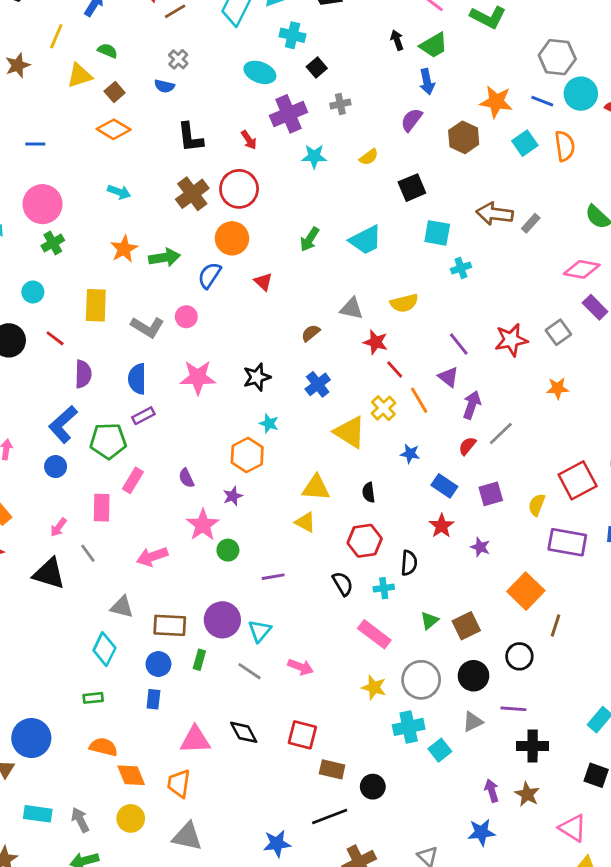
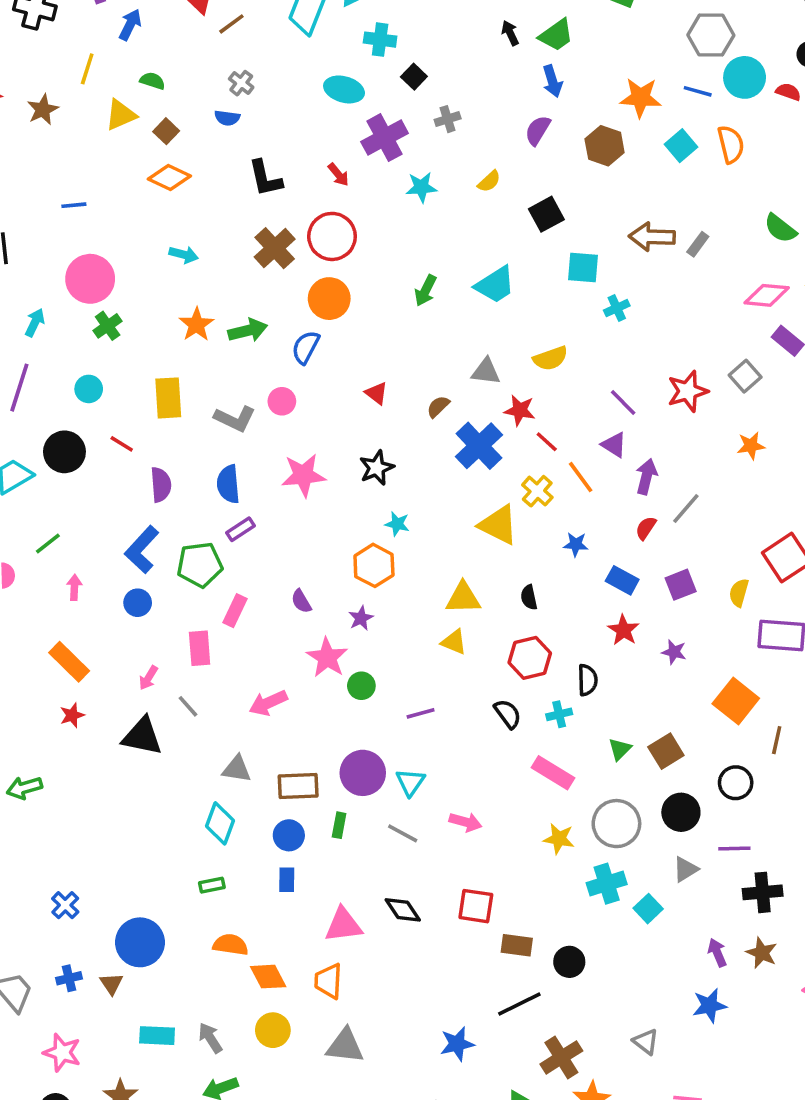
red triangle: (263, 282) -> (376, 393), moved
blue cross: (318, 384) -> (479, 446), moved, size x1.5

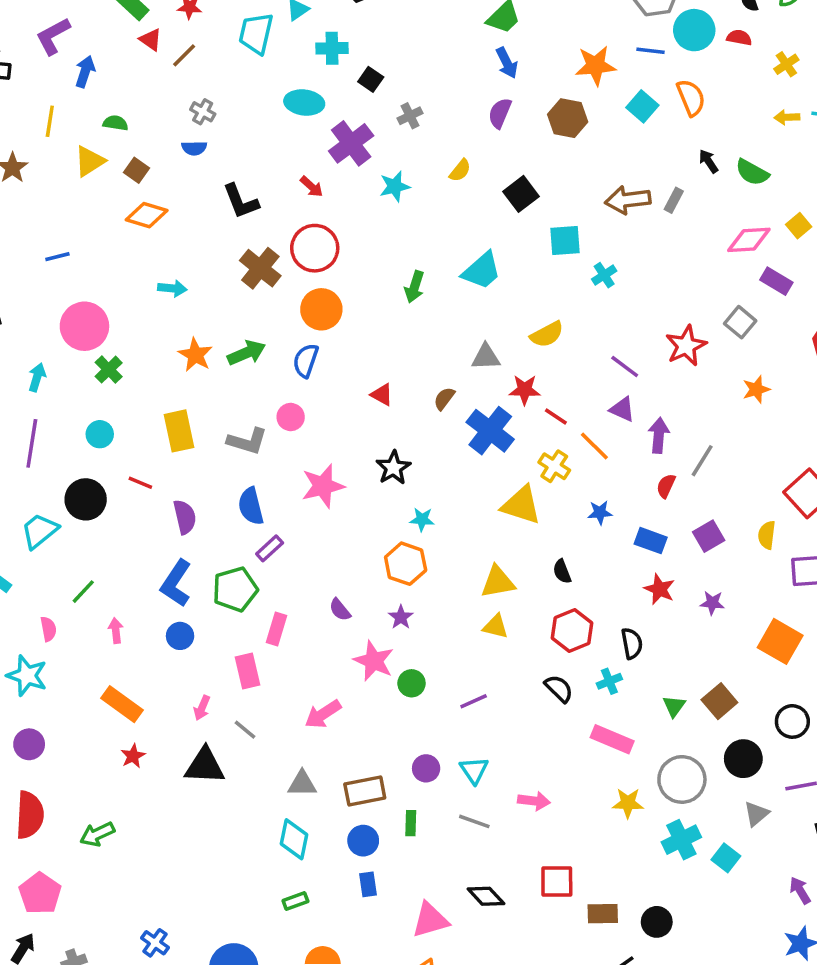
black arrow: (510, 33) -> (708, 161), moved
purple circle: (363, 773) -> (426, 768), size x0.6

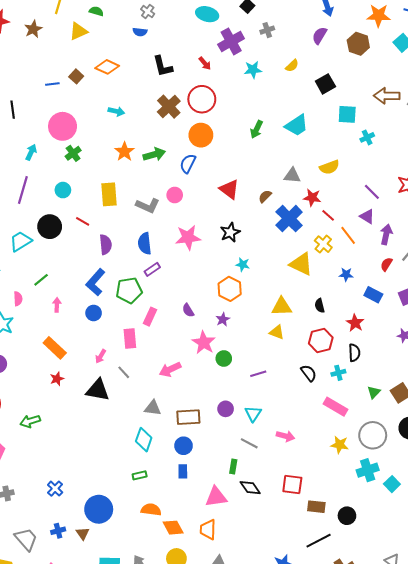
brown square: (136, 170) -> (76, 76), moved
red triangle: (382, 395) -> (229, 189), size x1.5
red star: (659, 589) -> (355, 323), moved
green rectangle: (411, 823) -> (233, 467), moved

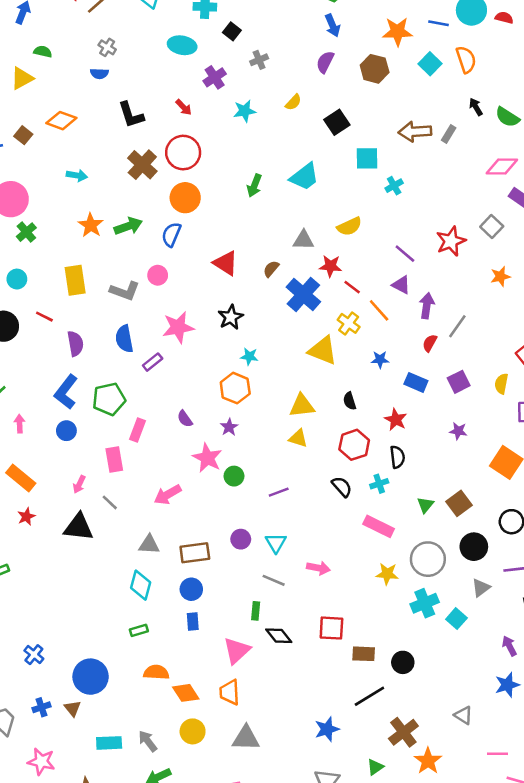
purple cross: (231, 41) -> (215, 77), size x0.7
purple rectangle: (152, 269) -> (153, 362), moved
pink triangle: (216, 497) -> (237, 651), turned -30

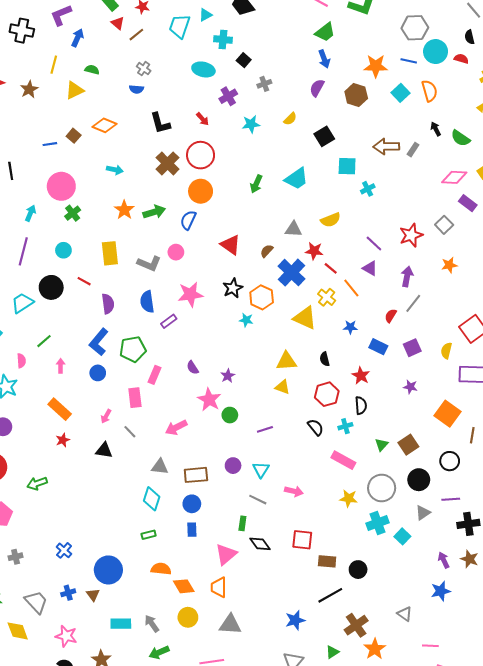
purple arrow: (427, 306) -> (407, 276), moved
orange hexagon: (235, 388) -> (262, 297), moved
black triangle: (79, 527) -> (104, 450), size x0.7

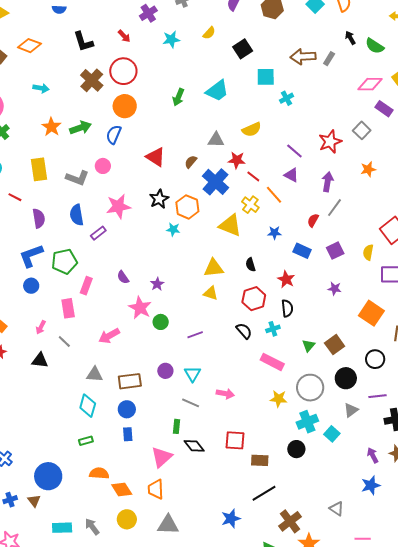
blue L-shape: (99, 342) -> (31, 256), turned 32
black circle: (358, 570) -> (296, 449), moved

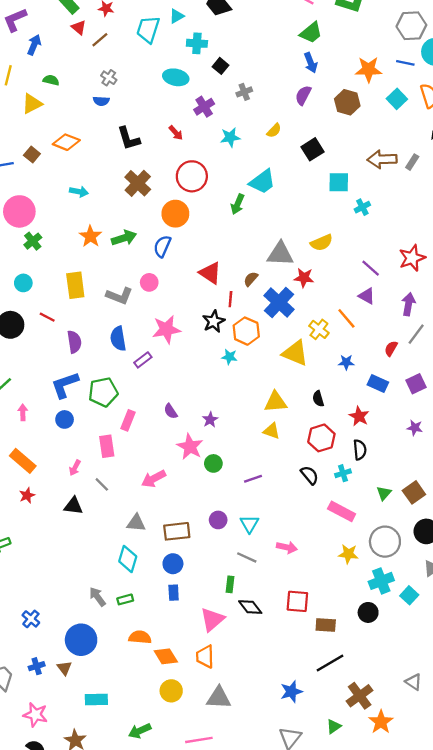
red circle: (123, 71) -> (192, 176), moved
cyan trapezoid: (217, 91) -> (262, 182), moved
gray triangle: (216, 140) -> (280, 254), size x1.4
red line: (253, 176) -> (230, 299), moved, turned 56
gray arrow: (92, 527) -> (97, 597), moved

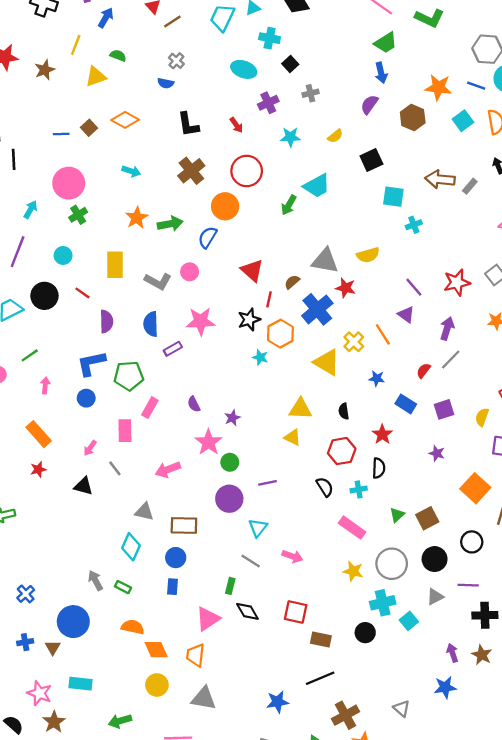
purple circle: (218, 520) -> (229, 499), moved, size x1.5
green rectangle: (125, 599) -> (123, 587), turned 35
pink star: (35, 715) -> (39, 693), moved

